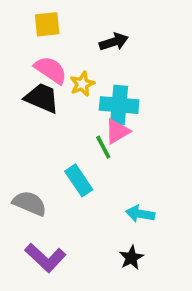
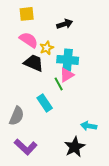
black trapezoid: (42, 98) -> (34, 63), moved
gray semicircle: (30, 203) -> (17, 116), turned 90
cyan arrow: (140, 214) -> (89, 126), moved
black star: (131, 258) -> (75, 147), size x1.5

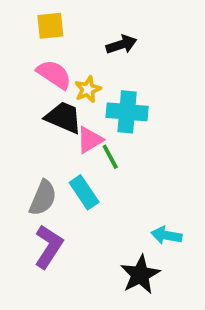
pink triangle: (67, 75) -> (90, 140), moved
gray semicircle: (17, 116) -> (43, 198), moved
purple L-shape: (26, 147) -> (49, 247), moved, turned -100

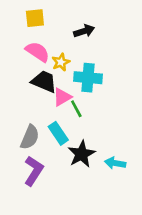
black star: (140, 275) -> (82, 154), moved

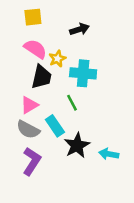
black trapezoid: (44, 82) -> (42, 77), turned 80
pink triangle: (62, 97) -> (29, 105), moved
gray semicircle: (30, 137) -> (28, 130), turned 95

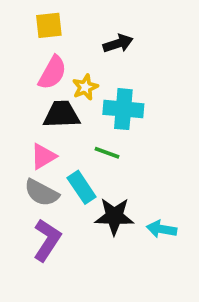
pink semicircle: (35, 49) -> (52, 73), turned 85
black trapezoid: (42, 77) -> (62, 114), turned -105
green line: (72, 103) -> (107, 153), turned -42
black star: (77, 145) -> (114, 216), turned 30

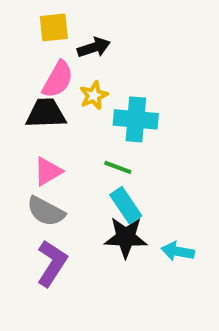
black arrow: (118, 44) -> (94, 47), moved
black trapezoid: (62, 114) -> (46, 113), moved
cyan rectangle: (82, 187) -> (126, 205), moved

